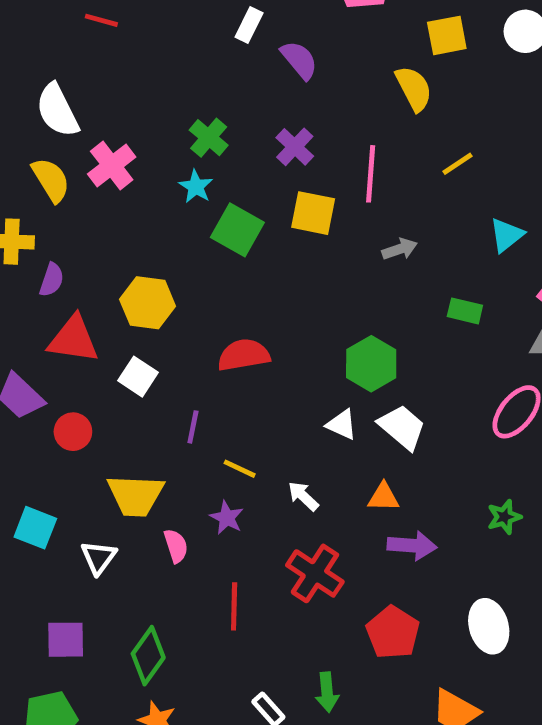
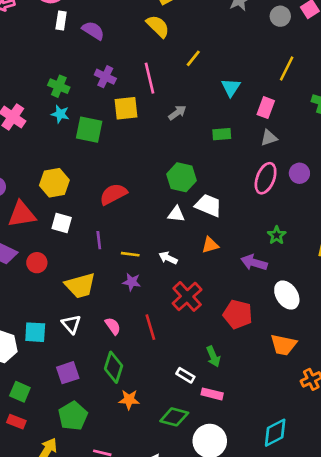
cyan square: (35, 528) -> (35, 332), moved
pink semicircle: (176, 546) -> (113, 326), moved
purple arrow: (412, 546) -> (254, 263), moved, turned -150
red cross: (315, 573) -> (187, 296), turned 32

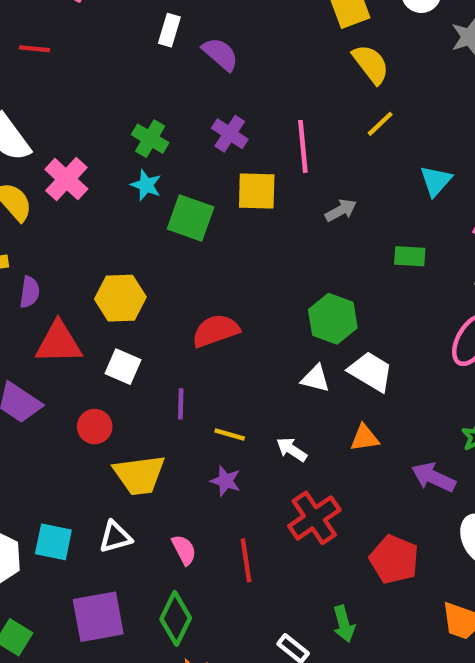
yellow semicircle: (158, 26) -> (371, 64), moved
red circle: (37, 263) -> (95, 427), moved
white triangle: (71, 324) -> (115, 537), turned 48
purple square: (68, 373) -> (98, 617), size x1.4

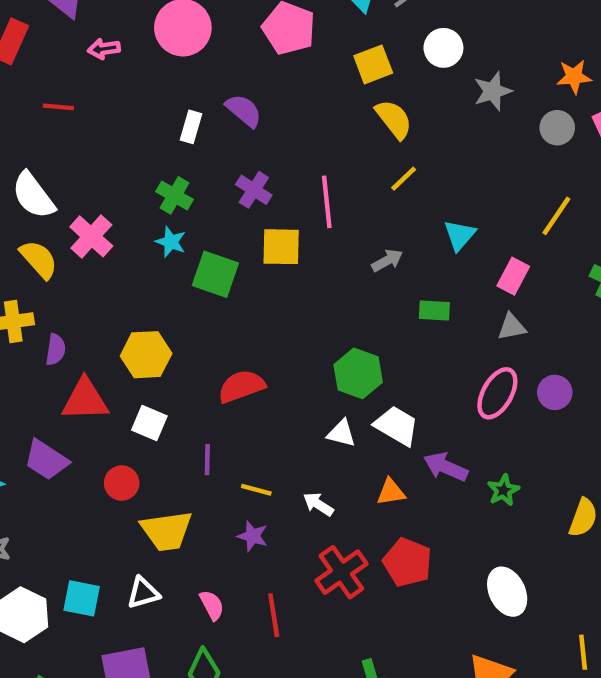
white rectangle: (169, 30) -> (191, 127), moved
gray arrow: (341, 210) -> (387, 260), moved
purple arrow: (433, 477) -> (446, 467), moved
red pentagon: (394, 559) -> (407, 562), moved

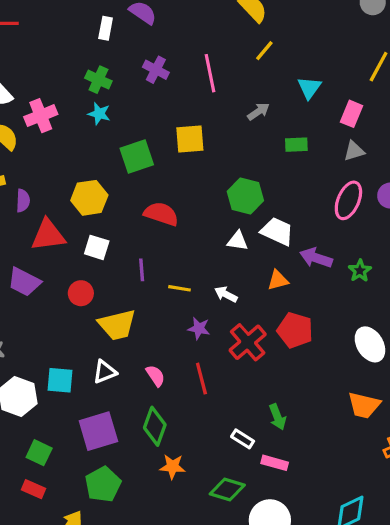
pink cross: (91, 236) -> (41, 116), turned 32
yellow square: (281, 247) -> (190, 139), moved
green square: (215, 274) -> (137, 157), moved, turned -32
red semicircle: (241, 386) -> (161, 214), turned 44
purple star: (253, 536) -> (199, 328), moved

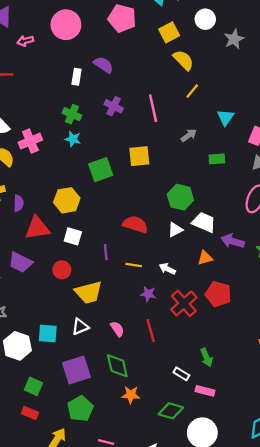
red semicircle: (161, 214) -> (135, 224), moved
white triangle: (238, 241) -> (175, 230), turned -35
green diamond: (155, 426) -> (117, 366), turned -32

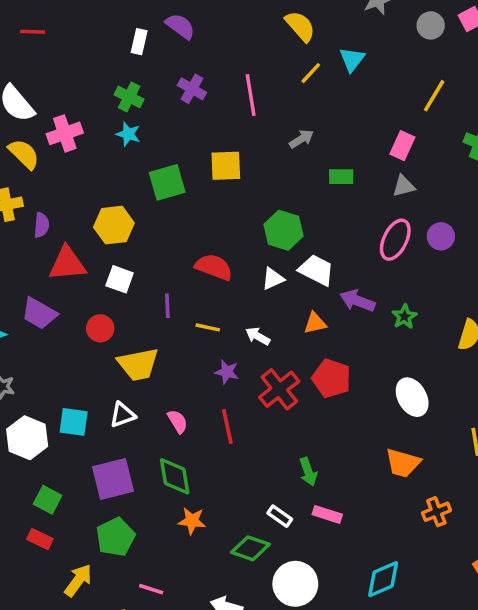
cyan triangle: (226, 117) -> (352, 59), moved
white rectangle: (181, 374) -> (280, 516), moved
pink rectangle: (205, 391) -> (327, 514), moved

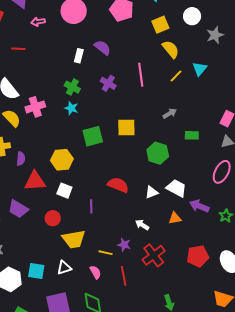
pink line: (251, 95) -> (141, 75), moved
green hexagon: (283, 230) -> (158, 153), moved
yellow line: (208, 327) -> (105, 253), moved
red pentagon: (331, 378) -> (198, 256), moved, turned -30

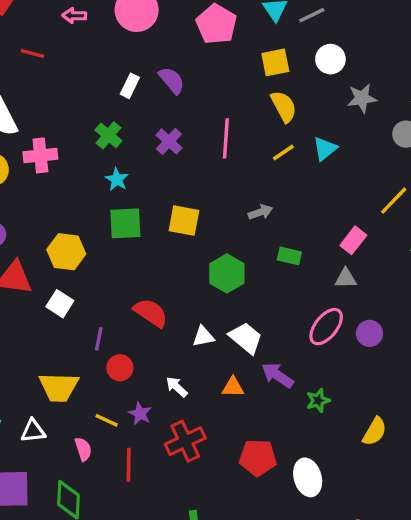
cyan star: (71, 108) -> (117, 179), moved
red circle: (53, 218) -> (120, 368), moved

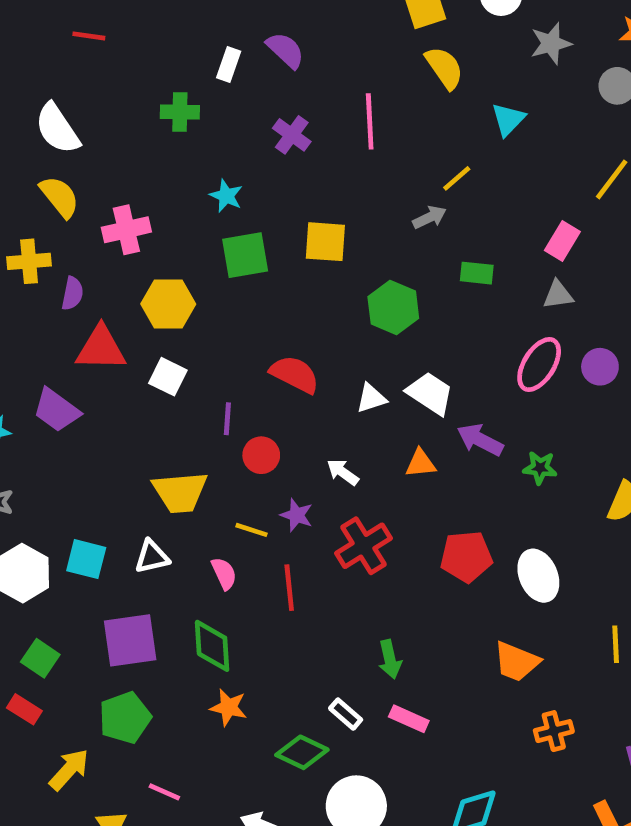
green cross: (108, 135) -> (180, 112), moved, turned -32
yellow line: (283, 153) -> (457, 178), moved
pink cross: (40, 155) -> (126, 230), moved
green star: (318, 400) -> (540, 468), turned 30

